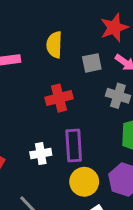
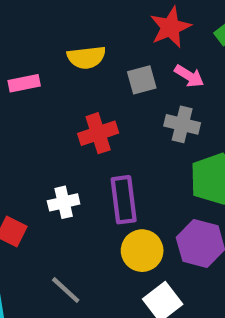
yellow semicircle: (54, 45) -> (86, 57), turned -95
white cross: (41, 154) -> (64, 202), moved

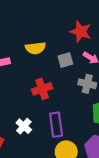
red star: (170, 27) -> (81, 32), turned -30
white cross: (64, 202) -> (24, 126), turned -35

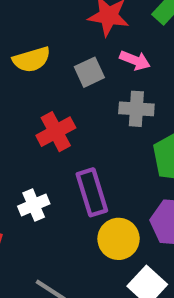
white cross: (24, 126) -> (34, 205), turned 35

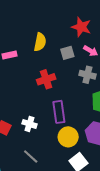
yellow semicircle: (31, 60) -> (40, 42), turned -72
white cross: (34, 205) -> (29, 124), moved, turned 32

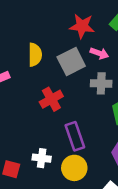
gray square: (67, 53) -> (71, 62), size x1.5
yellow circle: (68, 137) -> (74, 168), moved

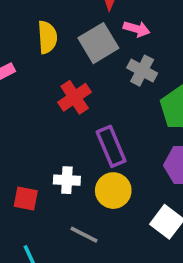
gray cross: (101, 83) -> (142, 71), turned 30

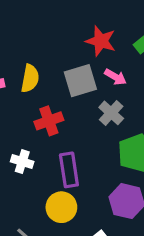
yellow semicircle: (47, 37) -> (30, 78), moved
white cross: (67, 180) -> (22, 162), moved

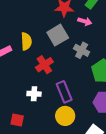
pink arrow: (115, 77) -> (85, 21), moved

